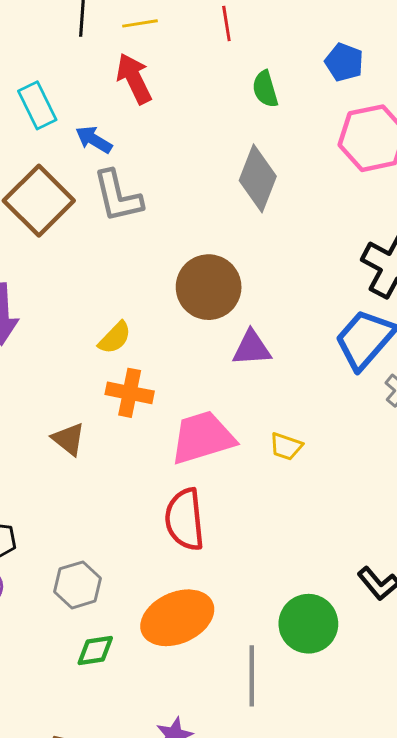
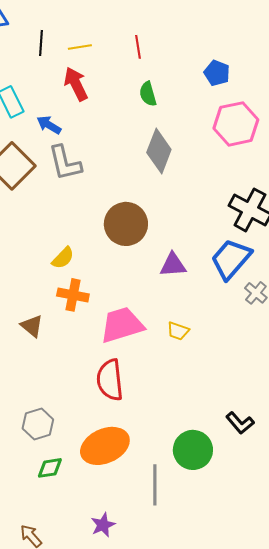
green semicircle: (265, 89) -> (148, 94), moved
purple triangle: (252, 348) -> (173, 265), moved

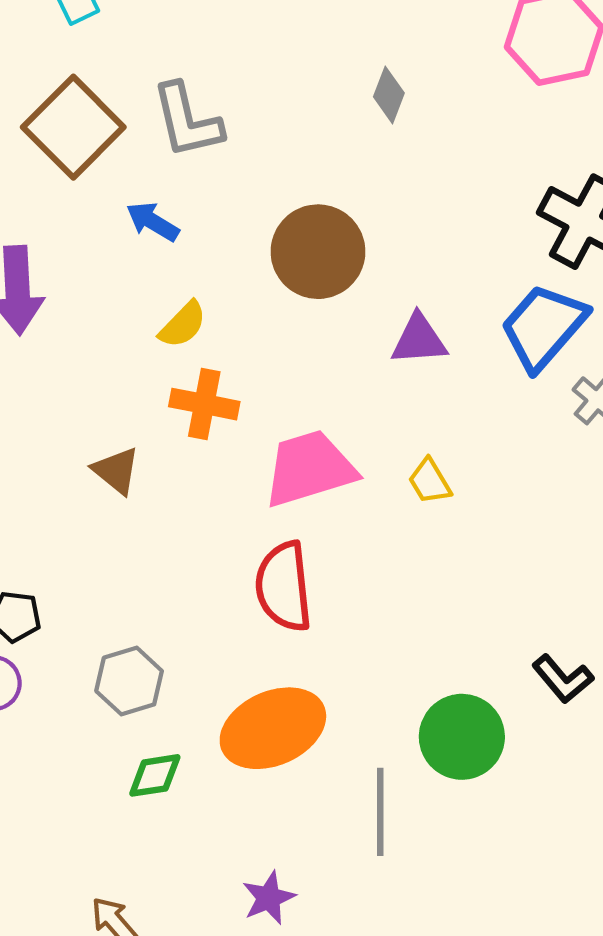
blue arrow: (49, 125) -> (153, 222), moved
gray diamond: (159, 151) -> (389, 95), size x0.6
yellow trapezoid: (178, 331) -> (430, 481), turned 40

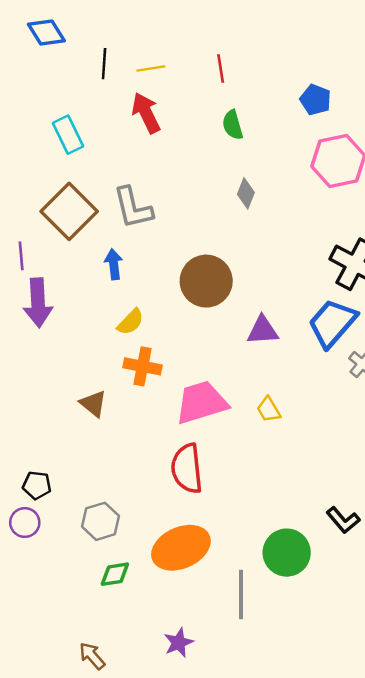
blue arrow: (153, 222) -> (114, 264), turned 52

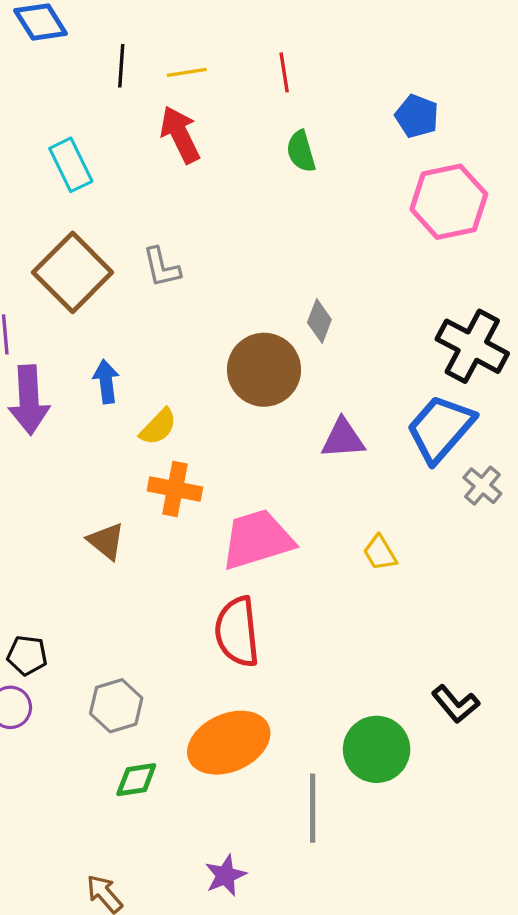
gray diamond: (246, 193) -> (319, 321), moved
gray L-shape: (133, 208) -> (162, 267), size x0.7
blue arrow: (114, 264) -> (106, 381), moved
yellow trapezoid: (269, 410) -> (380, 553), moved

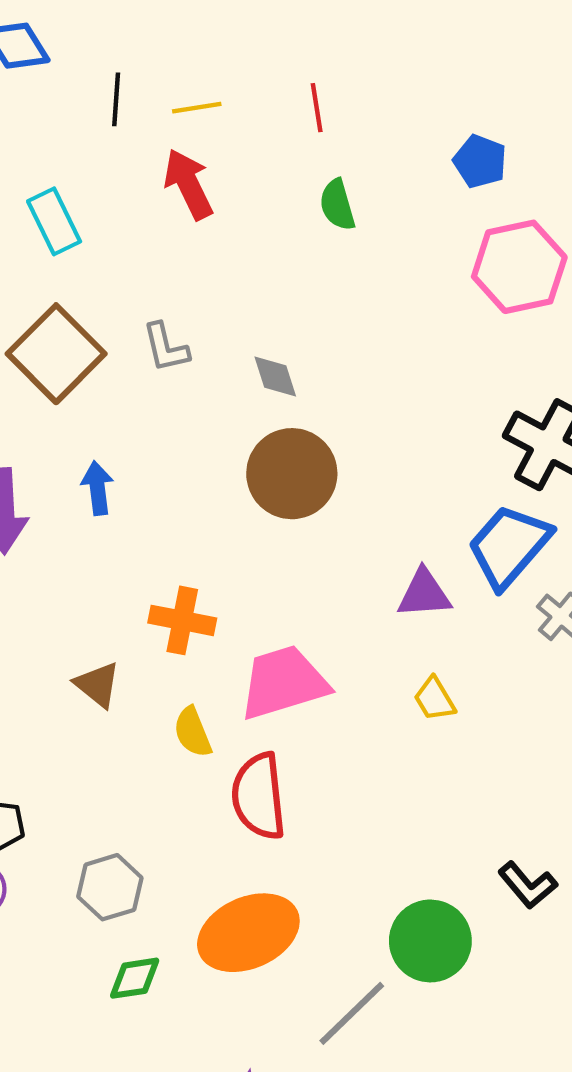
gray diamond: (319, 321) -> (275, 376), moved, turned -39
yellow semicircle: (158, 427) -> (193, 732), moved, turned 114
purple triangle: (343, 439) -> (424, 594), moved
gray line: (313, 808) -> (352, 1013), turned 46

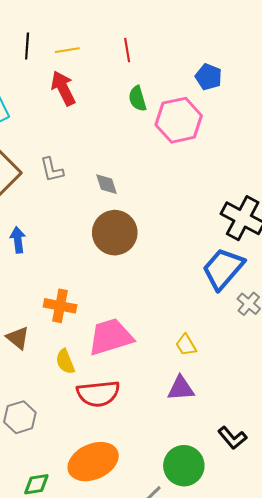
pink hexagon: (519, 267) -> (179, 120), moved
purple triangle: (424, 594) -> (181, 388), moved
red semicircle: (259, 796) -> (98, 394), turned -90
gray hexagon: (110, 887) -> (20, 417), moved

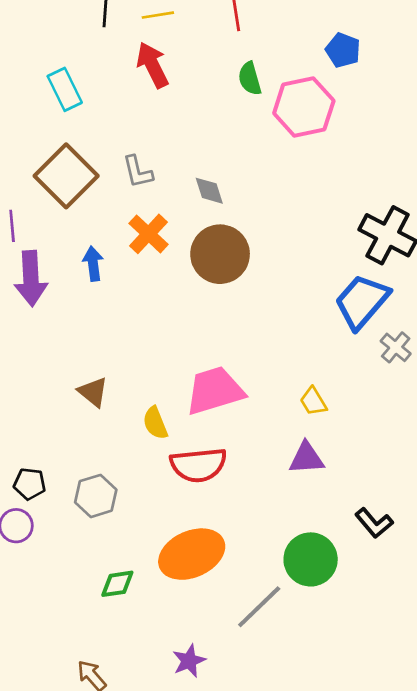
orange cross: (60, 306) -> (148, 234), moved, turned 32

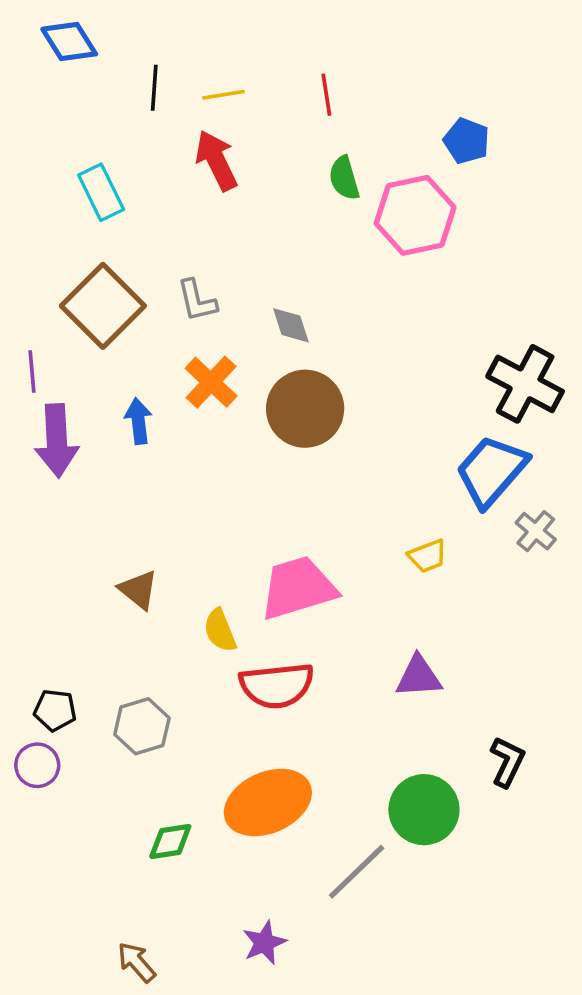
yellow trapezoid: (313, 401) -> (428, 556), moved, turned -80
black L-shape: (374, 523) -> (507, 762), turned -114

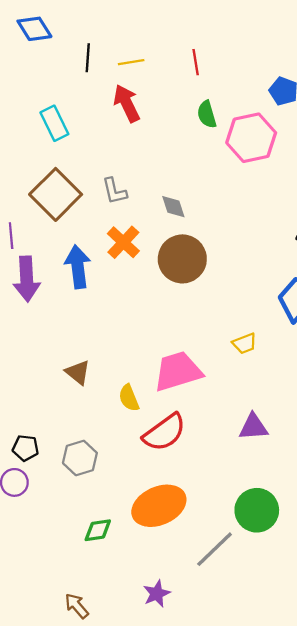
blue arrow: (138, 421) -> (78, 267), size x1.5
yellow trapezoid: (428, 556) -> (245, 343), moved
red semicircle: (277, 685) -> (164, 432), turned -30

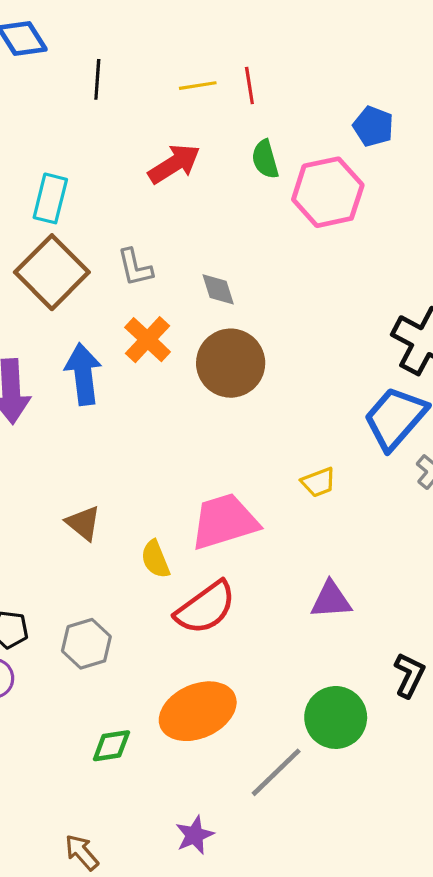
yellow line: (131, 62) -> (198, 86), moved
red arrow: (127, 103) -> (174, 164), moved, turned 84
cyan rectangle: (54, 123) -> (50, 198), moved, turned 40

